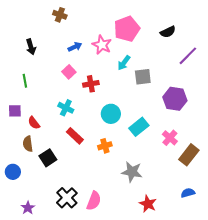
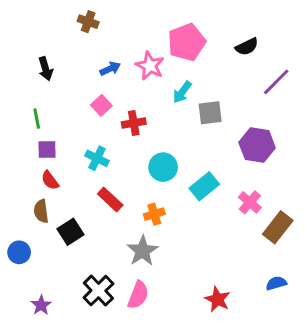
purple square: (15, 111) -> (47, 149), moved
gray star: (132, 172) -> (143, 251), moved, turned 30

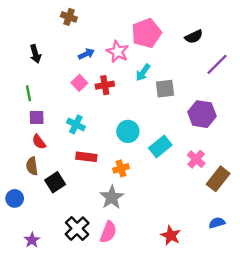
red cross: (134, 123) -> (105, 85), moved
red rectangle: (110, 199) -> (86, 157), turned -36

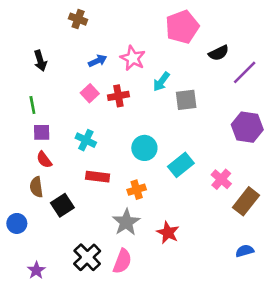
pink pentagon: (146, 33) -> (182, 27), moved
black semicircle: (194, 37) -> (219, 53), moved
purple hexagon: (202, 114) -> (247, 127), moved
red star: (171, 235) -> (168, 233), moved

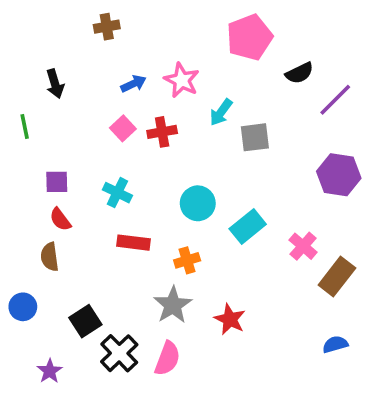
brown cross: (78, 19) -> (107, 27), turned -30
green line: (32, 105) -> (25, 127), moved
black square: (62, 205) -> (85, 321), moved

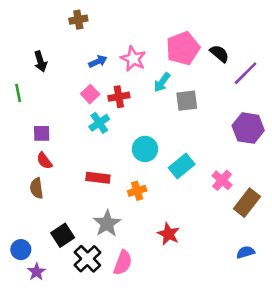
pink pentagon: (249, 37) -> (183, 48), moved
black semicircle: (299, 73) -> (219, 54), turned -114
cyan cross: (117, 193) -> (99, 123), moved, turned 30
gray star: (173, 305) -> (107, 223), moved
blue circle: (23, 307) -> (21, 250), moved

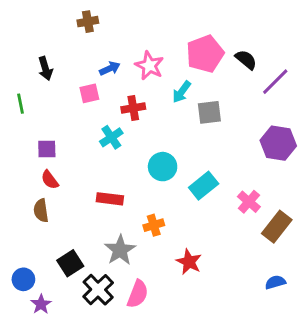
pink square: (90, 94) -> (89, 93), moved, turned 30
orange cross: (137, 191) -> (154, 225), moved

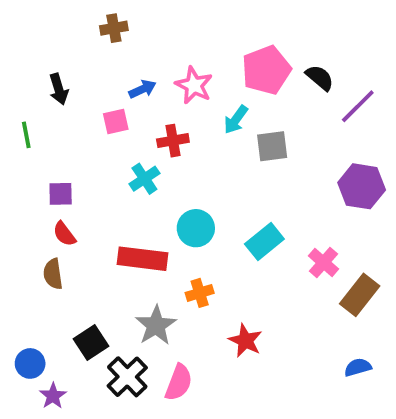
cyan circle: (163, 167) -> (196, 228), moved
red rectangle: (110, 199) -> (142, 259), size x1.4

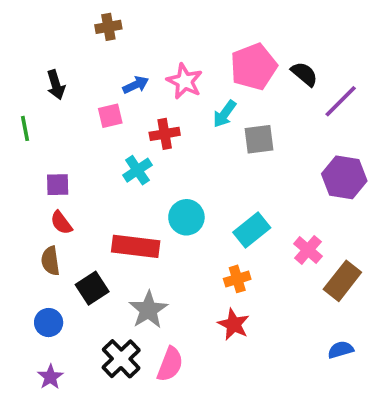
orange cross: (200, 293) -> (237, 279), moved
black square: (91, 343) -> (92, 288), moved
blue circle: (30, 363) -> (49, 323), moved

